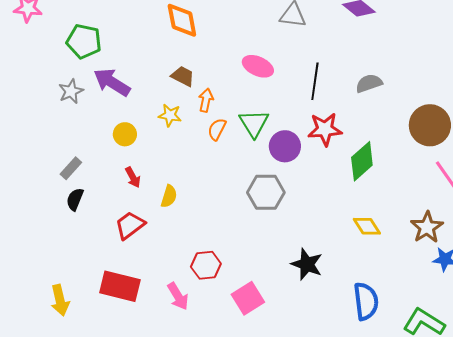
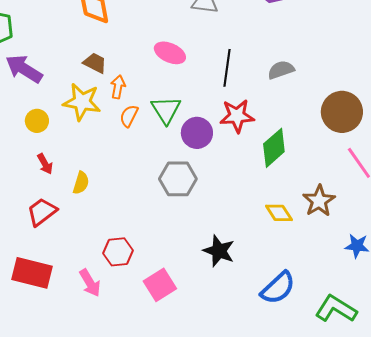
yellow star: (170, 115) -> (82, 102), size x1.6
brown star: (427, 227) -> (319, 201), moved
blue semicircle: (366, 301) -> (278, 288), turned 54

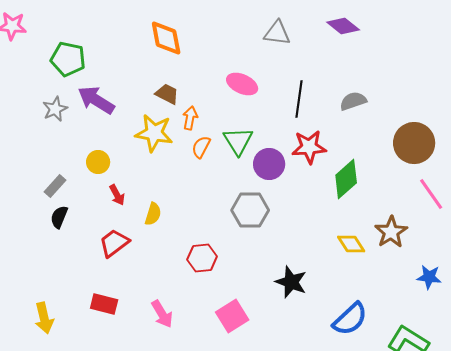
yellow circle: (37, 121) -> (98, 162), moved
red hexagon: (118, 252) -> (202, 258), moved
red rectangle: (32, 273) -> (104, 304), size x0.7

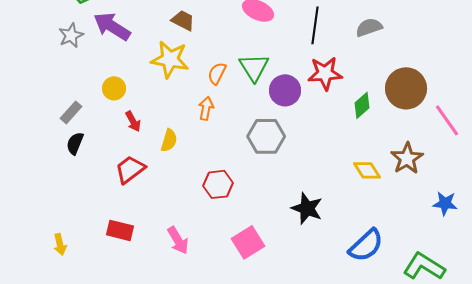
orange arrow: (190, 118) -> (206, 108), moved
brown circle: (414, 143) -> (406, 88), moved
green diamond: (346, 179) -> (362, 105), size x0.7
yellow arrow: (44, 318) -> (60, 244), size x0.7

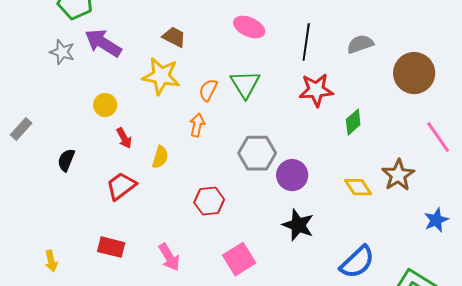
gray star: (71, 35) -> (62, 52), turned -30
brown circle: (406, 88) -> (414, 73), moved
purple circle: (285, 90) -> (292, 175), moved
gray rectangle: (71, 112) -> (21, 129), moved
blue star: (445, 203) -> (436, 220), turned -30

